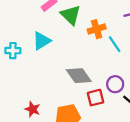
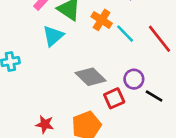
orange cross: (97, 29) -> (102, 20), turned -30
cyan triangle: (42, 41) -> (53, 36), moved

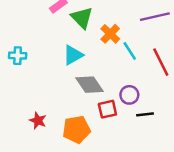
cyan triangle: (53, 36) -> (73, 55), moved
black line: (154, 96) -> (145, 114), turned -48

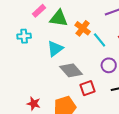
green triangle: (82, 18) -> (59, 18), turned -30
cyan cross: (18, 56) -> (24, 36), moved
purple circle: (129, 95) -> (109, 65), moved

